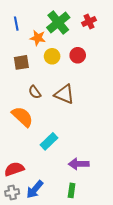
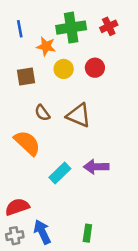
green cross: (58, 22) -> (71, 28), turned 30
purple arrow: (79, 164) -> (96, 167), moved
blue arrow: (35, 189) -> (42, 232), turned 114

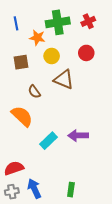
red circle: (95, 68) -> (86, 53), moved
brown triangle: (79, 115) -> (64, 79), moved

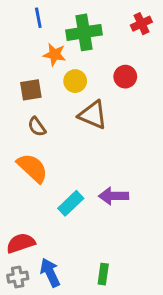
red cross: (88, 21) -> (141, 24), moved
blue line: (16, 23) -> (38, 18), moved
brown semicircle: (34, 92) -> (37, 127), moved

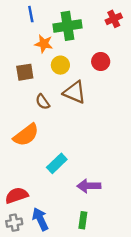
brown semicircle: (37, 127) -> (43, 102), moved
orange semicircle: (32, 168) -> (26, 135), turned 100
purple arrow: (113, 196) -> (89, 186), moved

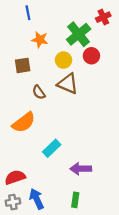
green cross: (68, 26) -> (79, 34), moved, turned -30
yellow circle: (60, 65) -> (63, 60), moved

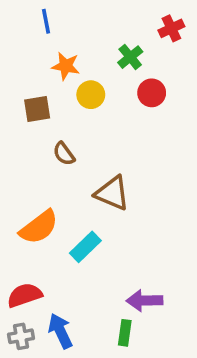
green cross: (79, 34) -> (130, 57), size x0.6
yellow circle: (63, 60) -> (91, 95), moved
brown triangle: (68, 84) -> (112, 193), moved
orange semicircle: (24, 122) -> (39, 227), moved
purple arrow: (81, 169) -> (144, 301), moved

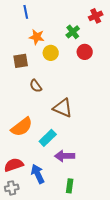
purple arrow: (144, 301) -> (65, 156), moved
blue arrow: (60, 331) -> (38, 174), moved

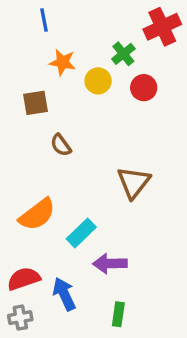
red cross: (96, 16) -> (162, 27), size x1.5
yellow circle: (51, 53) -> (98, 81), moved
brown triangle: (63, 108) -> (134, 182), moved, turned 45

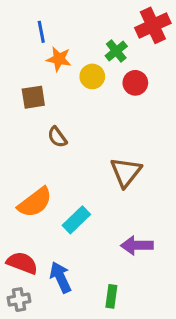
blue line: (44, 20) -> (41, 32), moved
purple arrow: (110, 263) -> (137, 245), moved
red semicircle: (24, 279) -> (22, 263), turned 40

